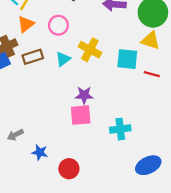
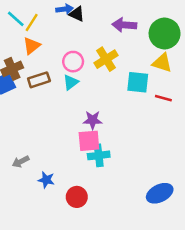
pink circle: (58, 25) -> (73, 62), moved
yellow cross: (90, 50) -> (106, 59), moved, turned 30
cyan cross: (120, 129) -> (99, 155), moved

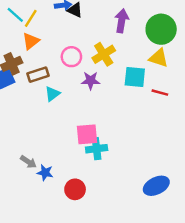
purple arrow: (124, 25) -> (122, 21), turned 95
cyan triangle: (71, 82) -> (52, 94), moved
purple star: (93, 120) -> (91, 81), moved
gray arrow: (21, 162) -> (28, 162), moved, turned -119

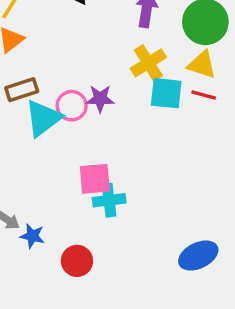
yellow cross: (104, 54) -> (148, 63), moved
pink circle: (71, 57) -> (72, 106), moved
red line: (160, 93) -> (204, 95), moved
cyan triangle: (52, 94) -> (43, 118), size x1.6

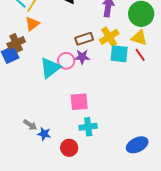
brown rectangle: (22, 90) -> (84, 39), moved
red line: (204, 95) -> (140, 55), turned 40
cyan cross: (109, 200) -> (88, 127), moved

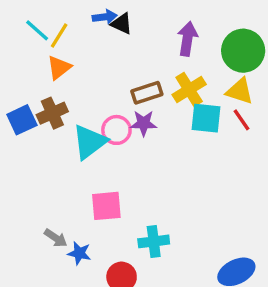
brown cross: (16, 43) -> (52, 113), moved
pink square: (79, 102) -> (106, 206), moved

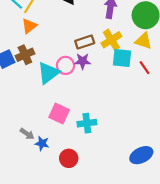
red line: (241, 120) -> (145, 68), moved
pink square: (106, 206) -> (59, 114), turned 30
cyan cross: (154, 241) -> (87, 123), moved

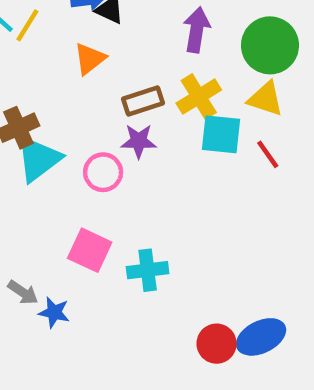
orange triangle: (29, 26) -> (90, 59), moved
pink circle: (65, 65) -> (103, 172), moved
cyan triangle: (48, 73) -> (39, 159), moved
red circle: (69, 158) -> (217, 344), moved

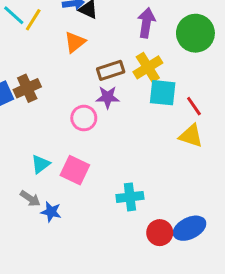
yellow triangle: (266, 99) -> (191, 136), moved
cyan triangle: (39, 159) -> (41, 164), moved, size x0.6
cyan cross: (148, 270) -> (130, 197), moved

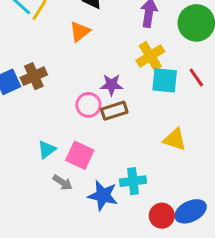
brown rectangle: (111, 70) -> (114, 111), moved
red line: (194, 106) -> (196, 78), moved
yellow triangle: (191, 136) -> (175, 139), moved
gray arrow: (30, 198) -> (63, 183), moved
blue star: (51, 212) -> (103, 195), moved, size x1.5

